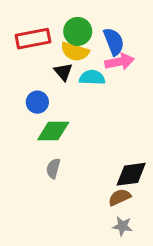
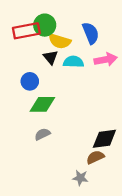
green circle: (78, 31) -> (45, 25), moved
pink arrow: (120, 62) -> (106, 60), moved
gray semicircle: (53, 168) -> (42, 134), turned 49
gray star: (122, 226) -> (80, 178), moved

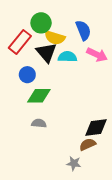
red rectangle: (26, 31) -> (20, 42), moved, turned -40
black triangle: (50, 57) -> (46, 52), size x1.5
pink arrow: (106, 60) -> (97, 55), turned 36
gray semicircle: (42, 134) -> (39, 123), turned 32

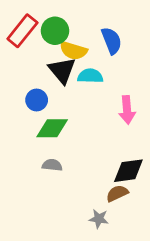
red rectangle: (20, 42) -> (22, 31), moved
pink arrow: (97, 55) -> (127, 110), moved, turned 60

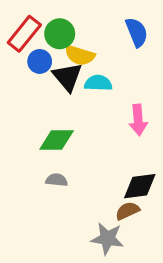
blue semicircle: (112, 41) -> (137, 32), moved
blue circle: (37, 100) -> (40, 61), moved
gray star: (99, 219) -> (107, 238), size x1.5

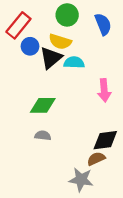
green circle: (60, 34) -> (67, 15), moved
black triangle: (67, 77) -> (51, 58), turned 30

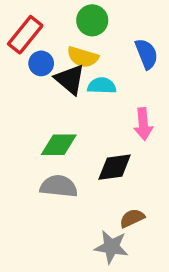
blue semicircle: (103, 24) -> (146, 54), moved
black triangle: (51, 58) -> (70, 79), turned -40
gray semicircle: (43, 136) -> (59, 186), size x1.6
black diamond: (105, 140) -> (115, 167), moved

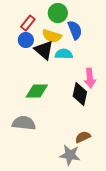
red rectangle: (25, 35) -> (28, 23), moved, size x0.7
blue semicircle: (146, 54) -> (75, 30), moved
black diamond: (115, 167) -> (80, 94), moved, turned -70
gray semicircle: (59, 186) -> (24, 123), moved

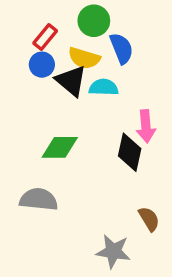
brown semicircle: (83, 137) -> (149, 219), moved, turned 84

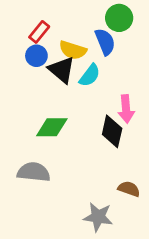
green circle: (94, 21) -> (119, 18), moved
cyan semicircle: (104, 87) -> (90, 75), turned 125
brown semicircle: (149, 219) -> (129, 189), turned -40

